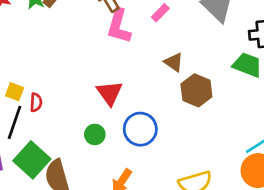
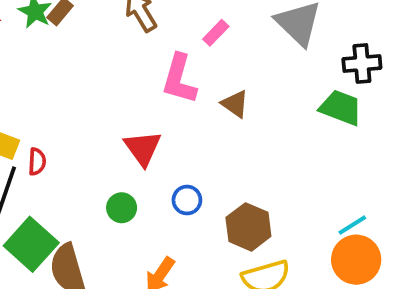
pink L-shape: (119, 26) -> (179, 79), moved
brown hexagon: (196, 90) -> (248, 227), moved
blue circle: (140, 129) -> (187, 200), size x0.6

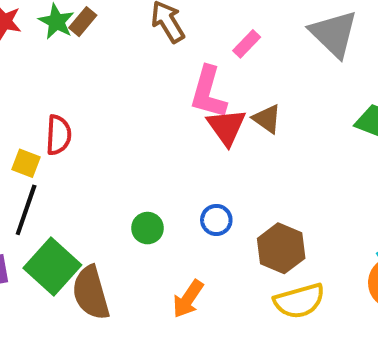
red triangle: (143, 148) -> (226, 127), moved
red semicircle: (37, 162) -> (58, 135), moved, size x1.4

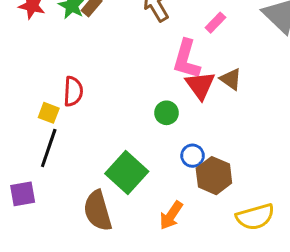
green circle: (148, 228) -> (167, 113), moved
brown hexagon: (281, 248) -> (214, 176), moved
green square: (52, 267) -> (127, 172), moved

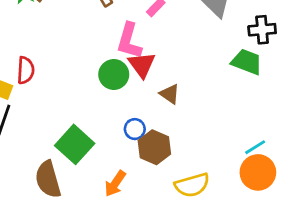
brown triangle: (231, 79) -> (170, 94), moved
green circle: (167, 113) -> (114, 74), moved, size x1.4

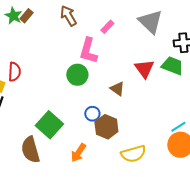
red triangle: (142, 65) -> (144, 69), moved

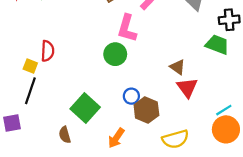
red triangle: (144, 69) -> (187, 87), moved
brown triangle: (117, 89) -> (178, 67), moved
brown semicircle: (30, 150) -> (65, 135), size x0.6

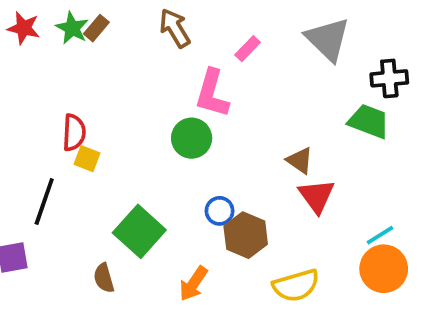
yellow square: (30, 66) -> (87, 159), moved

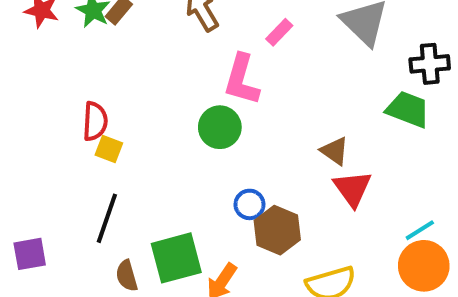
black line: (44, 202) -> (107, 218), moved
green square: (139, 231) -> (176, 258), moved, turned 33

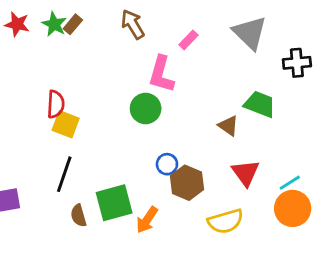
green trapezoid: (408, 109) -> (260, 104), moved
yellow square: (109, 149) -> (66, 124), size x1.4
red triangle: (352, 189) -> (246, 173), moved

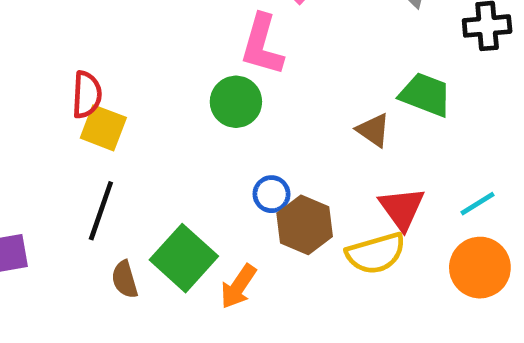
cyan line: (290, 183) -> (478, 204), moved
green square: (114, 203) -> (184, 258), turned -33
yellow semicircle: (226, 221) -> (376, 253), moved

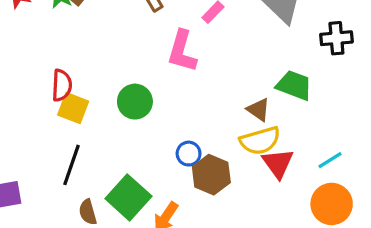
green circle: (236, 102) -> (135, 102), moved
yellow semicircle: (376, 253) -> (260, 141), moved

